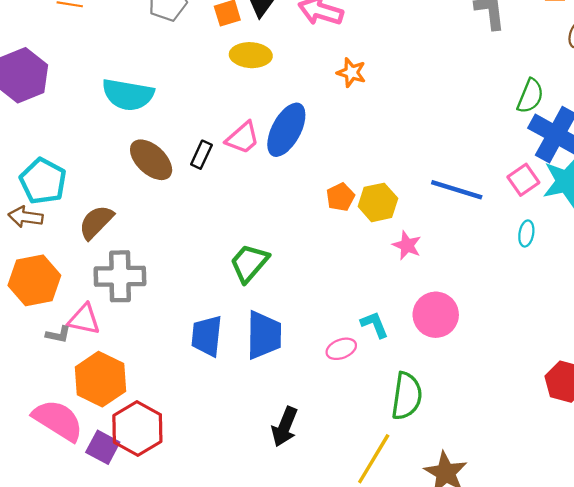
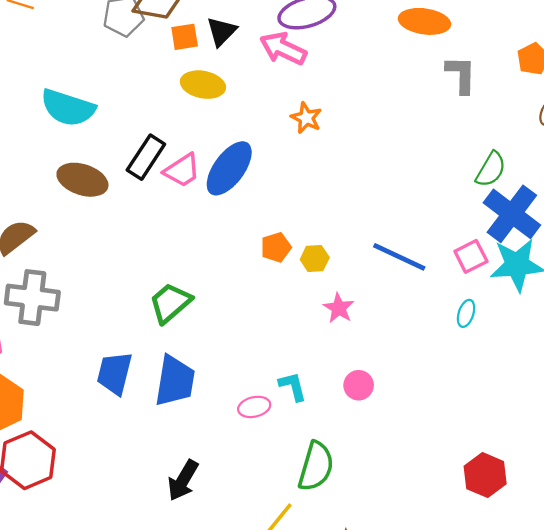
black rectangle: (201, 155) -> (146, 157), moved, size x1.5
brown ellipse: (151, 160) -> (82, 180), turned -33
yellow hexagon: (378, 202) -> (315, 258), size x0.7
pink circle: (436, 315) -> (359, 385), size x0.6

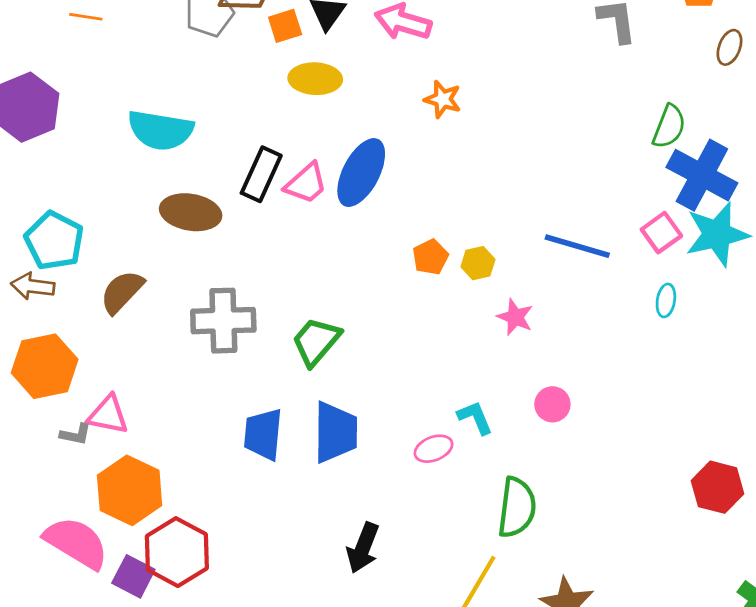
gray cross: (32, 298) -> (223, 321), moved

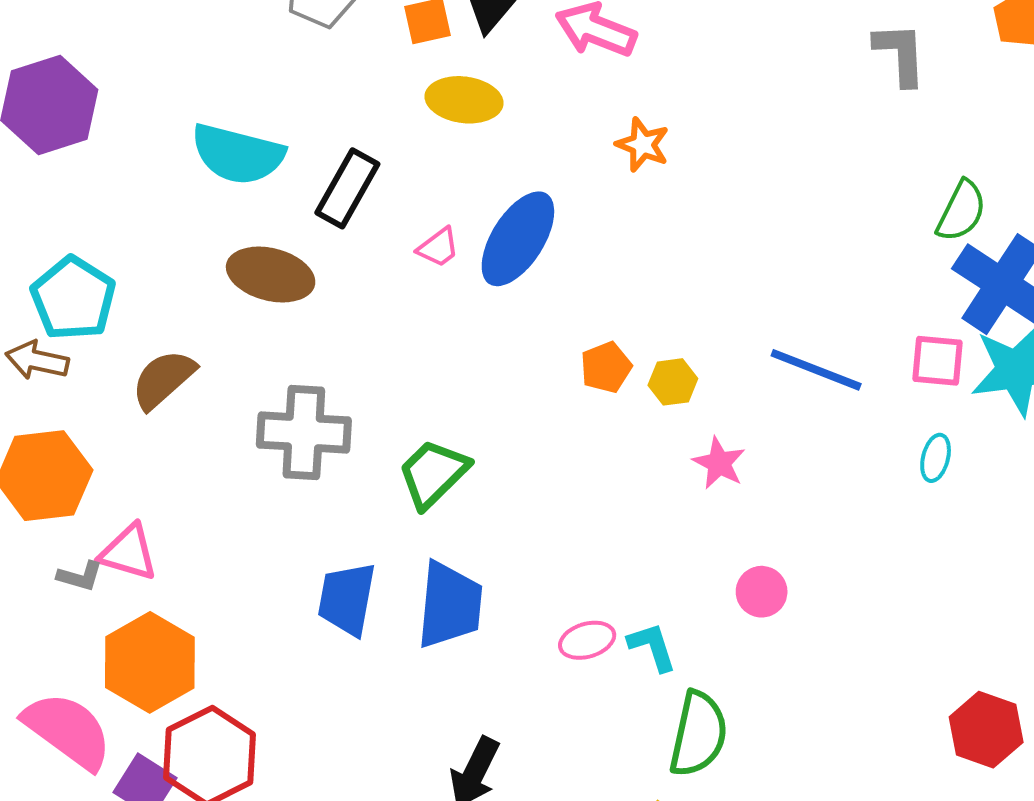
black rectangle: (261, 174) -> (347, 188), moved
pink trapezoid: (306, 183) -> (438, 248), size x0.7
pink square: (661, 233) -> (937, 361), turned 36
cyan L-shape: (475, 418) -> (652, 647), moved

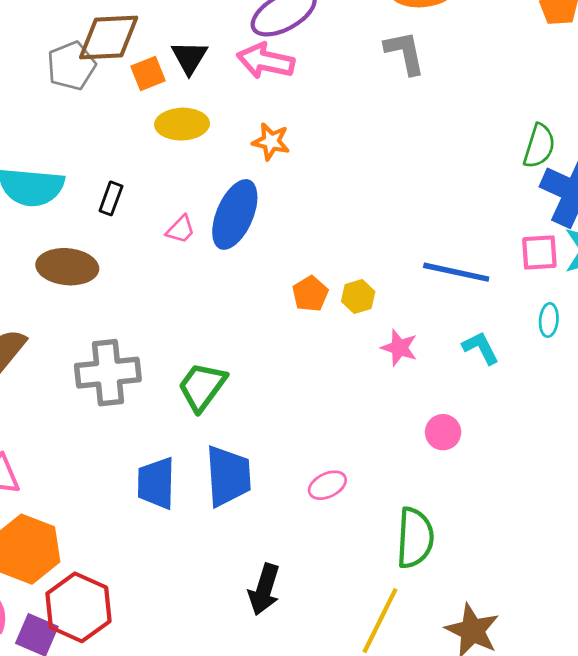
gray L-shape: (900, 54) -> (405, 53), moved
orange star: (643, 145) -> (271, 141), moved
black rectangle: (347, 188) -> (111, 198), size x0.6
cyan L-shape: (652, 647) -> (481, 348), moved

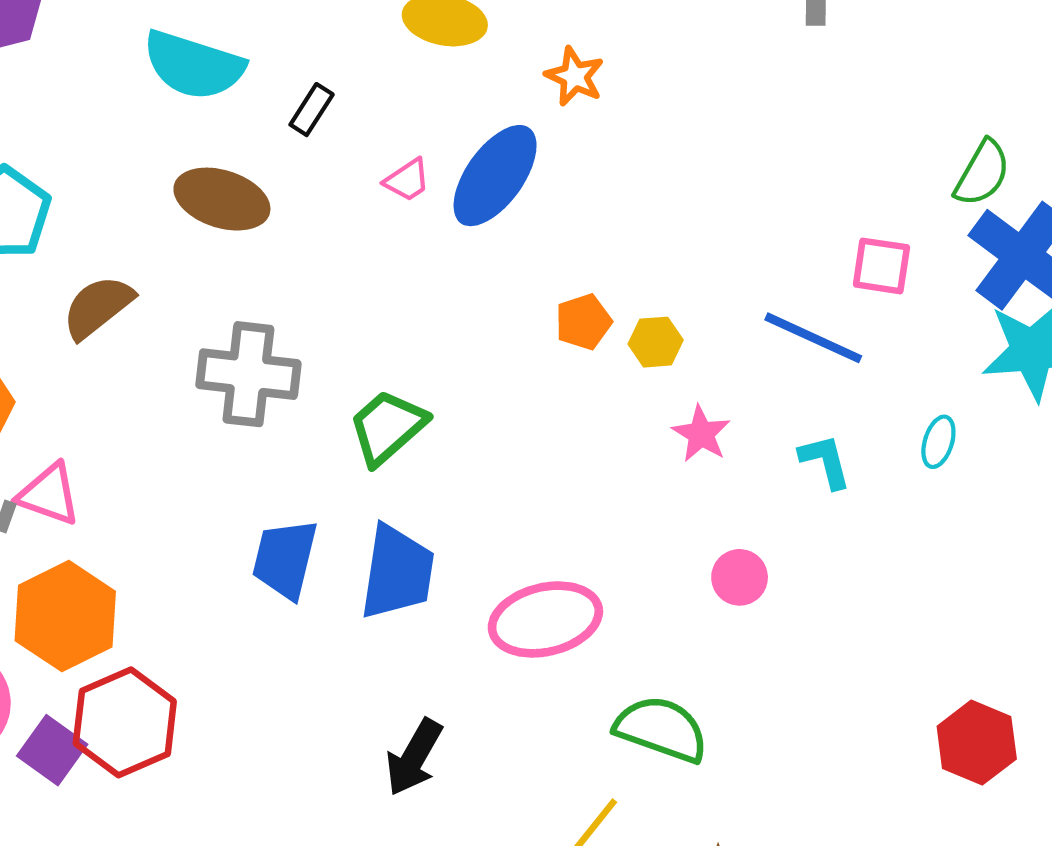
pink square: (539, 252) -> (881, 266), moved
pink ellipse: (327, 485) -> (545, 619), size x1.8
green semicircle: (415, 538) -> (661, 729), turned -86

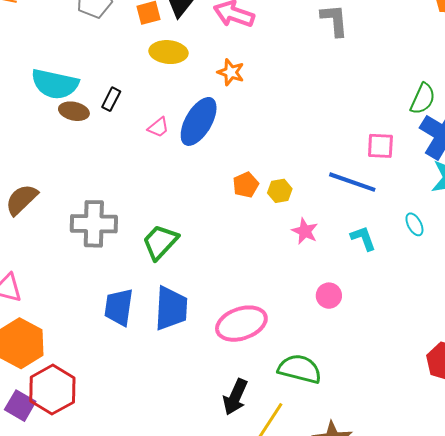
brown ellipse: (222, 199) -> (74, 111), moved, size x0.7
cyan ellipse: (938, 442) -> (414, 224), turned -40
black arrow: (414, 757) -> (235, 397), moved

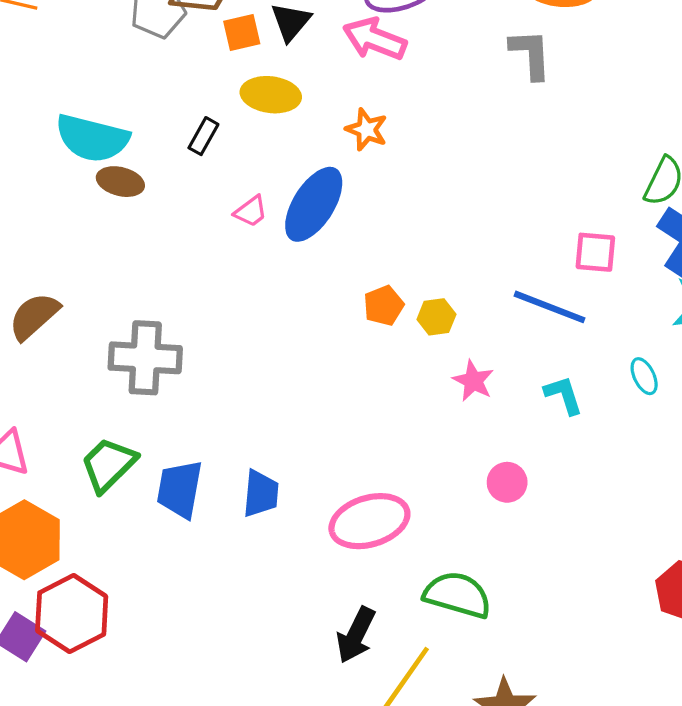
black rectangle: (111, 99) -> (203, 136), moved
green trapezoid: (160, 242) -> (108, 465), moved
blue trapezoid: (171, 308) -> (261, 494), size x0.7

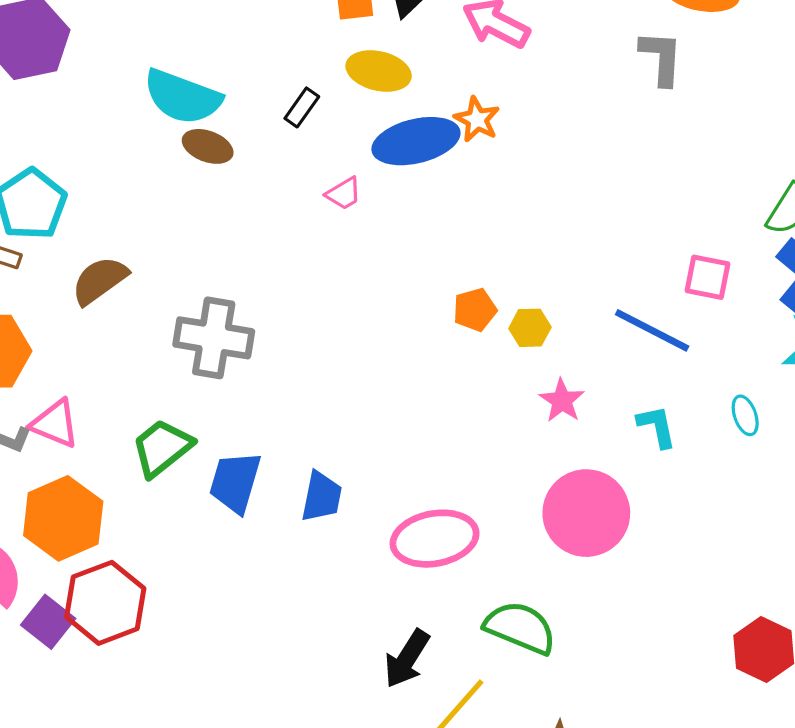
blue ellipse: (314, 204) -> (416, 141), moved, turned 38
pink circle: (507, 482) -> (586, 513), size x2.0

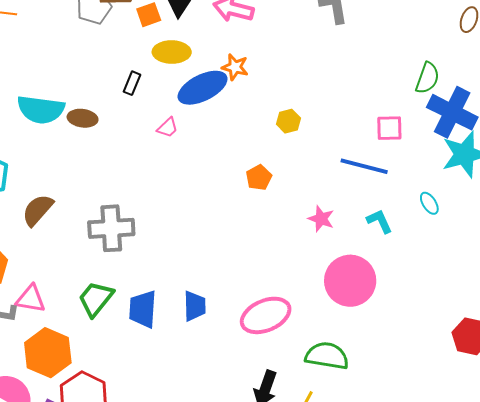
cyan semicircle: (183, 97) -> (41, 109), moved
yellow hexagon: (530, 328) -> (288, 121), moved

